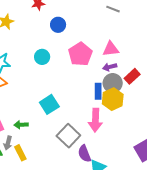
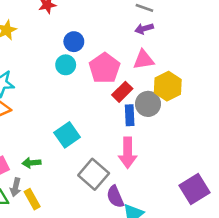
blue circle: (58, 25) -> (74, 42), moved
cyan circle: (42, 57) -> (66, 65), moved
purple arrow: (110, 67) -> (144, 29), moved
red rectangle: (132, 76) -> (122, 92), moved
yellow hexagon: (113, 99) -> (168, 86), moved

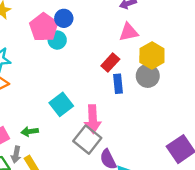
pink pentagon: (105, 68) -> (44, 27), moved
gray circle: (148, 104) -> (148, 76), moved
pink arrow: (128, 153) -> (93, 119), moved

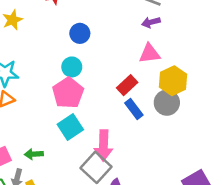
pink pentagon: (44, 27) -> (68, 93), moved
cyan circle: (57, 40) -> (72, 67), moved
blue rectangle: (118, 84) -> (134, 109), turned -36

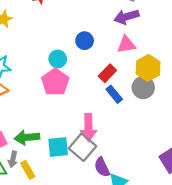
purple arrow: (151, 22) -> (126, 17), size x1.5
blue circle: (80, 33) -> (85, 41), moved
cyan square: (70, 127) -> (58, 147), moved, turned 30
green arrow: (34, 154) -> (27, 137), size x1.5

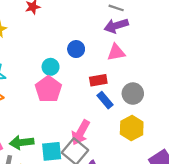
yellow hexagon: (148, 68) -> (132, 128), moved
red rectangle: (107, 73) -> (98, 80), turned 36
pink arrow: (88, 128) -> (81, 132), turned 30

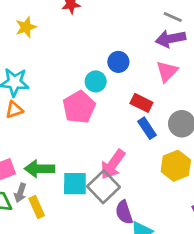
pink triangle: (116, 52) -> (167, 71), turned -42
cyan circle: (51, 67) -> (96, 81), moved
red rectangle: (98, 80) -> (141, 103), turned 30

